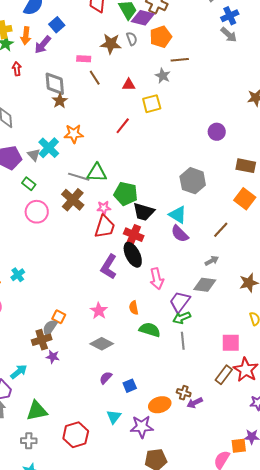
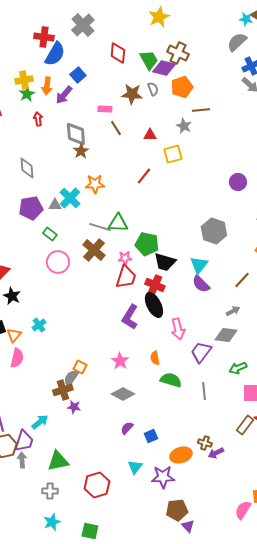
gray triangle: (34, 155) -> (55, 205), turned -48
cyan triangle: (178, 215) -> (199, 265), turned 36
green arrow: (182, 318) -> (238, 368), moved

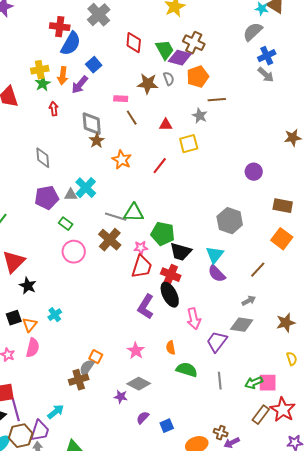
orange star: (95, 184) -> (122, 160), moved, turned 30
green arrow: (238, 368) -> (254, 383), moved
purple star: (74, 407) -> (121, 397), moved

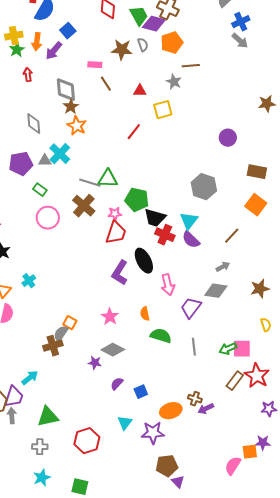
gray diamond: (43, 158) -> (34, 124), moved
orange star: (122, 160) -> (77, 126), moved
red cross: (171, 275) -> (165, 235), moved

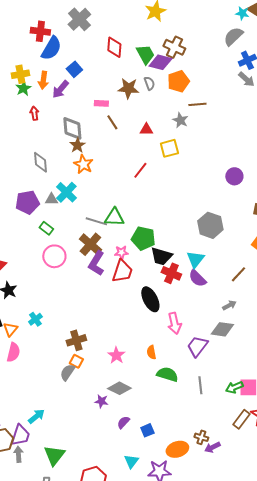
purple L-shape: (120, 273) -> (96, 263), moved
brown cross: (53, 346) -> (76, 340), moved
green triangle: (48, 417) -> (54, 455), turned -40

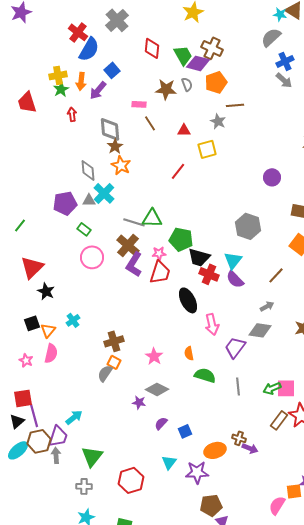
red cross: (40, 31) -> (78, 32), turned 30
gray diamond: (40, 162) -> (88, 170), moved
purple arrow: (212, 447) -> (250, 448), turned -133

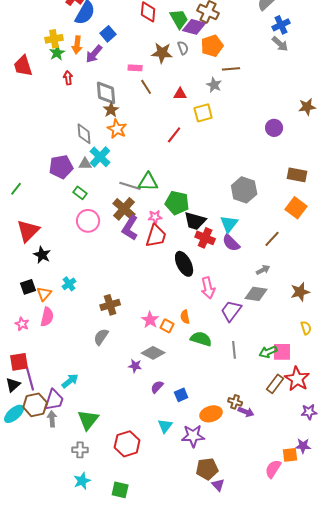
purple circle: (272, 177) -> (274, 128), moved
orange square: (114, 362) -> (167, 326), moved

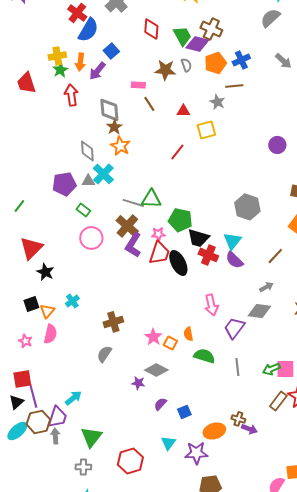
blue cross: (281, 25) -> (241, 60), moved
red arrow: (68, 78) -> (71, 95), size x1.5
black ellipse: (184, 264) -> (178, 263), moved

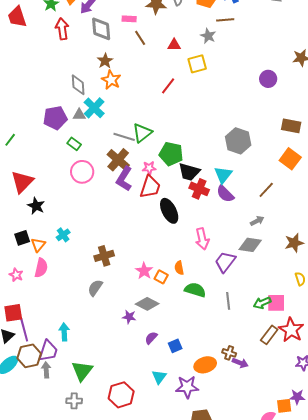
gray diamond: (109, 110) -> (101, 29), moved
green triangle: (151, 199) -> (142, 133), turned -40
black ellipse: (178, 263) -> (169, 211), moved
cyan arrow: (73, 398) -> (64, 332), turned -54

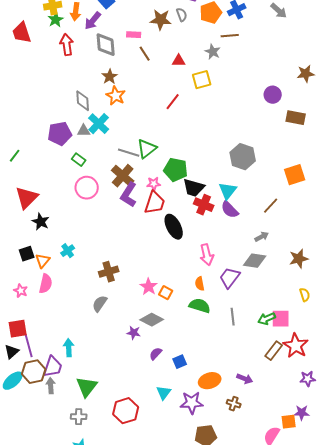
brown rectangle: (291, 126) -> (296, 118), moved
orange square: (290, 159) -> (295, 175), turned 35
orange semicircle: (179, 268) -> (200, 284), moved
brown cross: (229, 353) -> (234, 404), moved

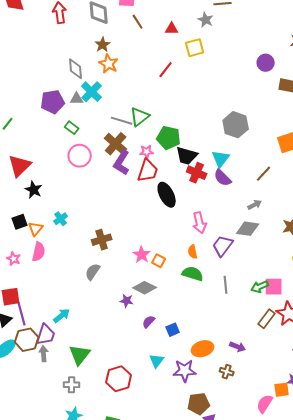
cyan arrow: (69, 348) -> (62, 316), turned 54

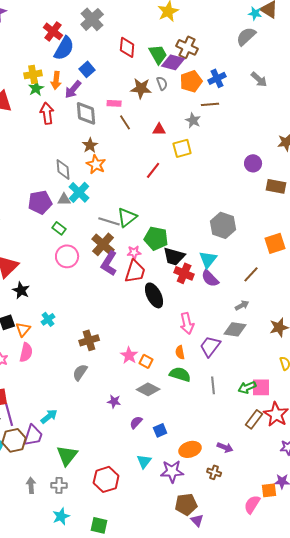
gray diamond: (145, 288) -> (148, 389), moved
gray arrow: (44, 354) -> (31, 485), moved

